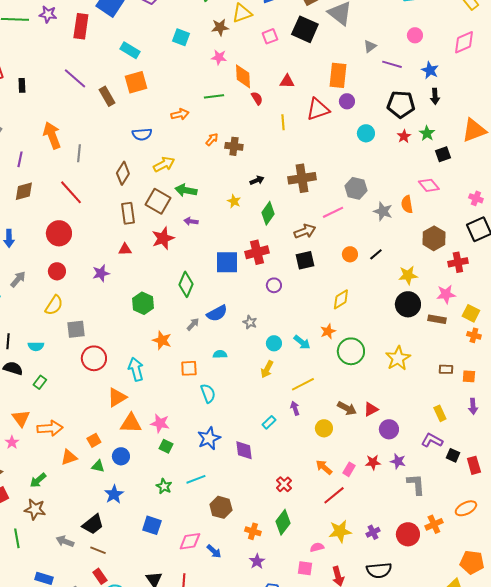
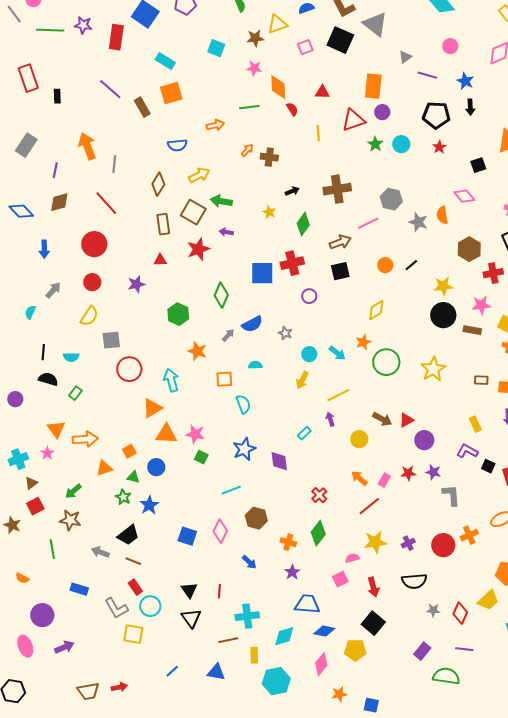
green star: (427, 133) -> (375, 144), moved
green star: (164, 486) -> (123, 497), moved
pink diamond: (190, 541) -> (220, 531), moved, turned -55
pink square: (305, 568) -> (340, 579), turned -35

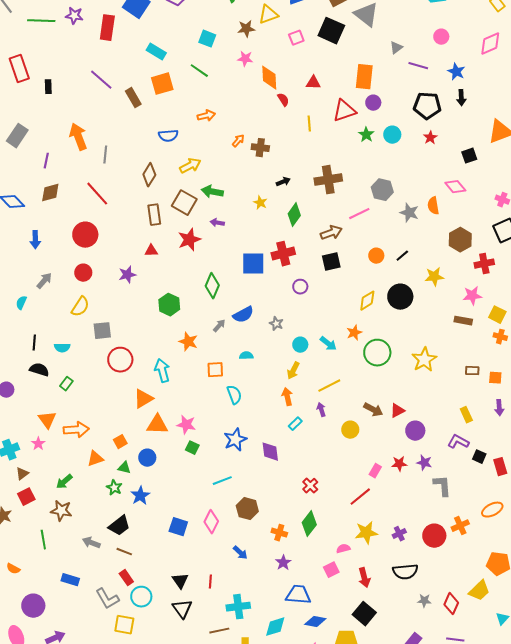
green line: (249, 107) -> (199, 71), moved, turned 42
black circle: (443, 315) -> (400, 297), moved
orange arrow: (359, 478) -> (287, 397), moved, turned 36

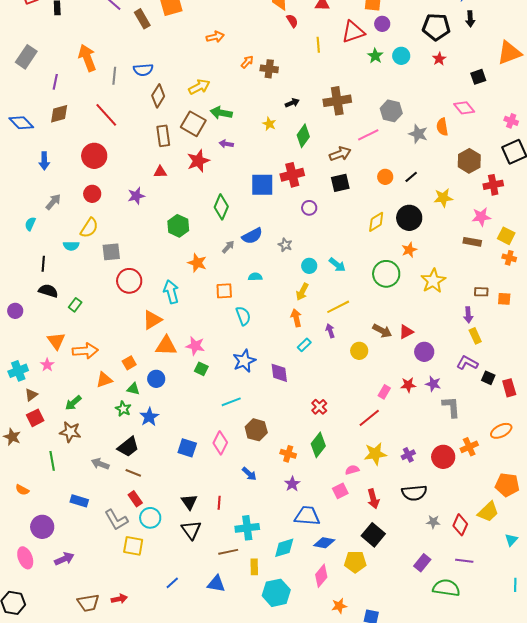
blue semicircle: (168, 136) -> (143, 70), moved
orange star: (354, 333) -> (409, 250), moved
cyan semicircle: (62, 348) -> (71, 246), moved
purple arrow: (499, 408) -> (468, 315), moved

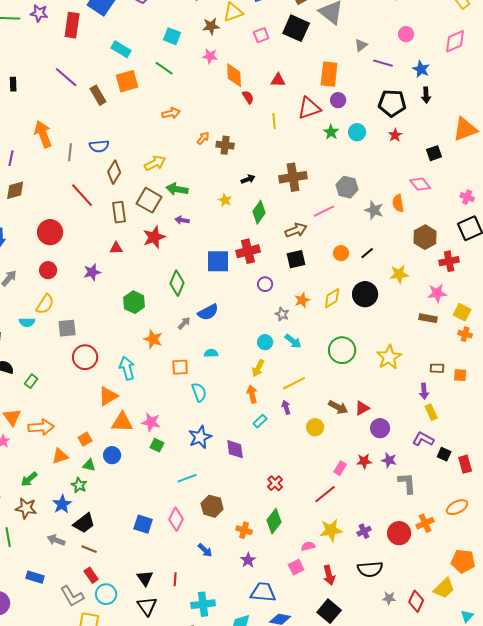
red line: (106, 115) -> (82, 195), moved
gray star: (285, 245) -> (282, 314), moved
orange star: (409, 250) -> (302, 300), moved
blue star: (149, 417) -> (62, 504), moved

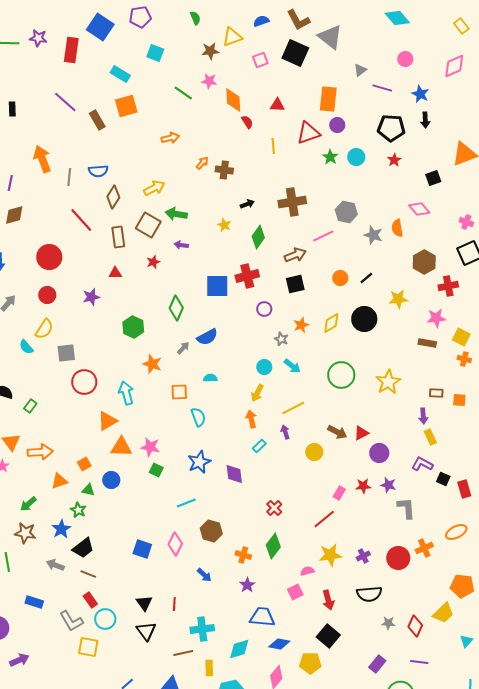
cyan square: (172, 36) -> (155, 53), moved
green line: (164, 68) -> (183, 93), moved
red star: (154, 237) -> (153, 262), size x0.6
cyan semicircle: (27, 322) -> (26, 347), turned 49

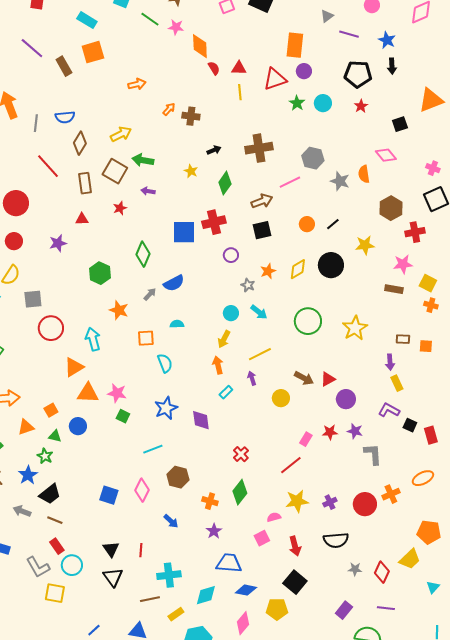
green line: (183, 93) -> (150, 19), moved
red triangle: (277, 105) -> (239, 68), moved
yellow rectangle: (209, 668) -> (176, 614), turned 56

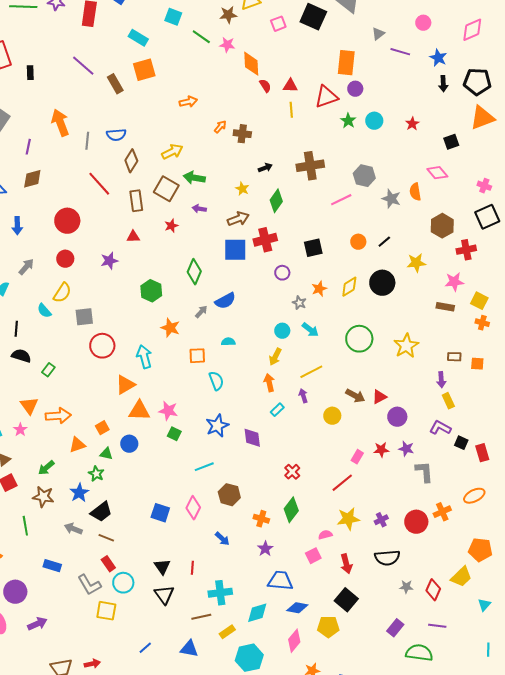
black pentagon: (358, 74) -> (477, 82), moved
brown arrow: (262, 201) -> (238, 219), moved

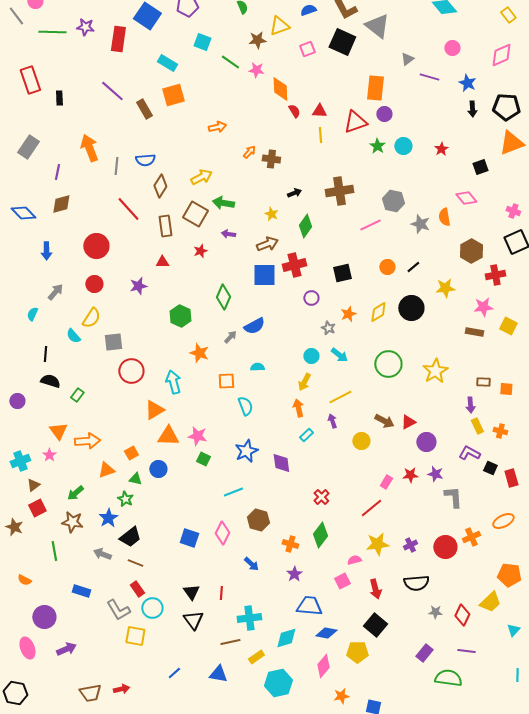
orange cross: (482, 323) -> (500, 431), moved

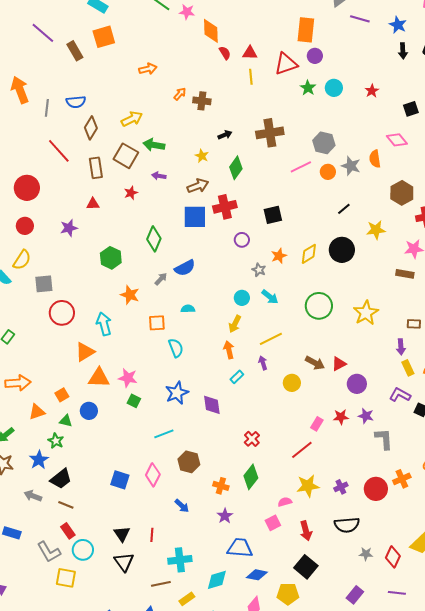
orange circle: (387, 267) -> (328, 172), moved

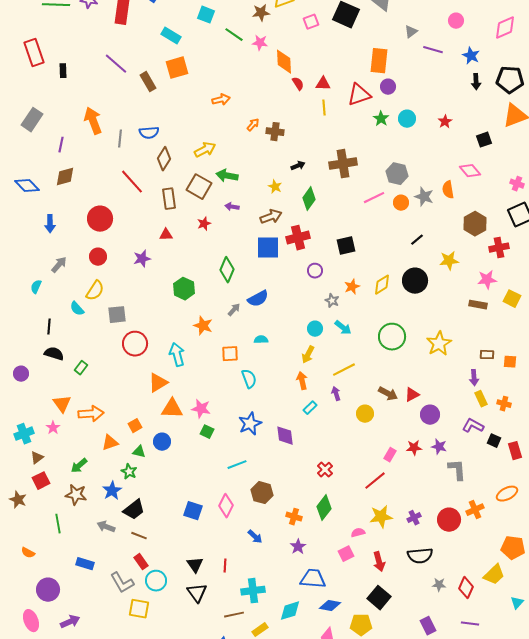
purple rectangle: (355, 595) -> (428, 626), turned -66

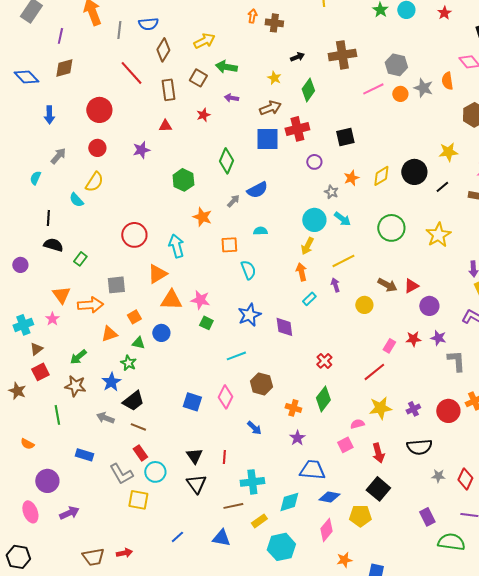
orange arrow: (253, 125) -> (252, 16), turned -32
brown square: (199, 187) -> (198, 78), size x0.7
black line: (417, 240) -> (442, 187), moved
gray square: (117, 315) -> (116, 285), moved
cyan circle: (315, 329) -> (314, 220), size x1.5

